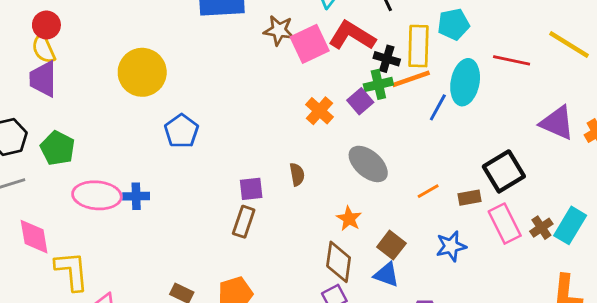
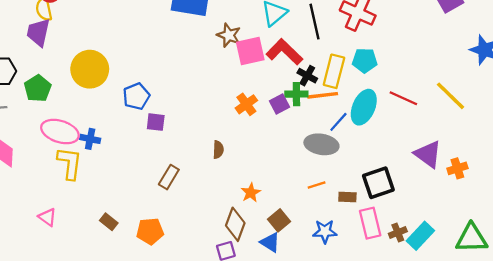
yellow circle: (142, 72) -> (90, 69), moved
gray ellipse: (368, 164) -> (321, 144), moved, turned -44
purple square: (251, 189) -> (156, 122), moved
yellow L-shape: (72, 271) -> (70, 163), moved

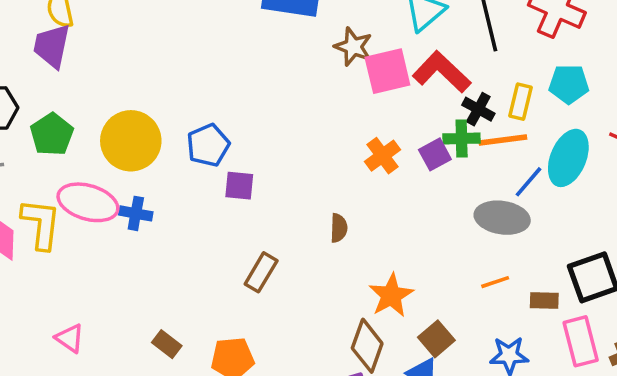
yellow circle: (90, 69) -> (131, 141), moved
yellow rectangle: (334, 71) -> (520, 102), size x0.7
yellow L-shape: (70, 163) -> (41, 224), moved
orange star: (251, 193) -> (391, 295), size x1.4

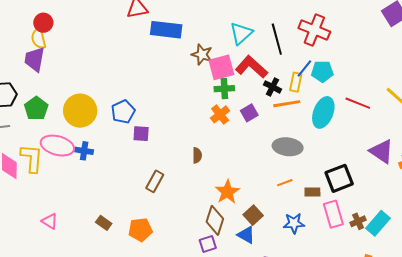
green cross: (462, 139) -> (224, 89), moved
blue line: (528, 182) -> (304, 69), moved

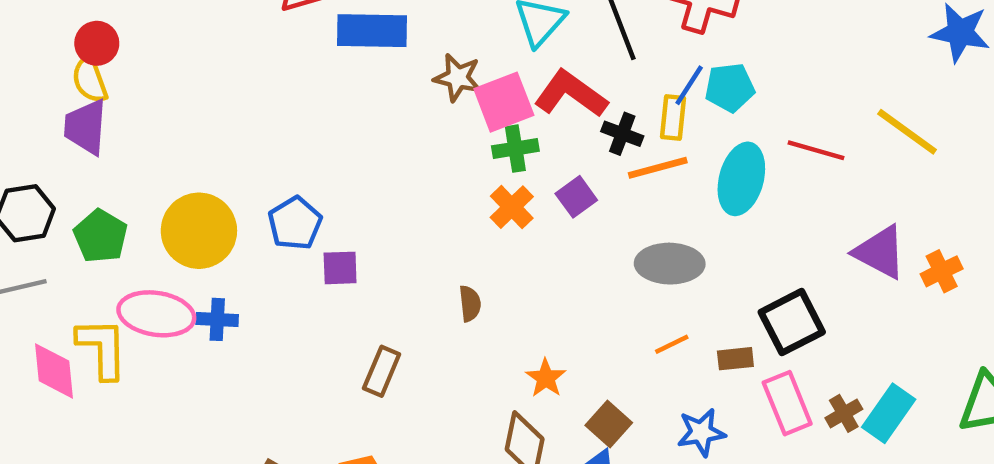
orange star: (227, 192) -> (546, 378), size x0.7

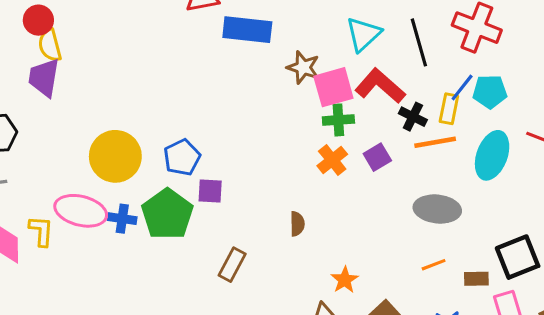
red circle: (97, 43) -> (38, 20), moved
green pentagon: (100, 236) -> (167, 214), moved, size x1.4
yellow L-shape: (102, 348) -> (41, 231), size x0.7

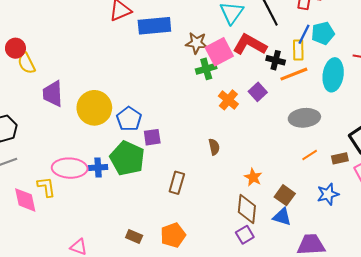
purple trapezoid: (44, 78) -> (53, 94), moved
green cross: (338, 120) -> (206, 69), moved
yellow circle: (115, 156) -> (94, 108), moved

